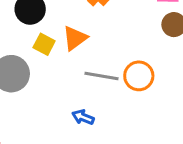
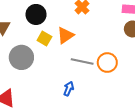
blue arrow: (83, 117) -> (69, 89), turned 88

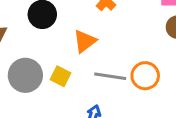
yellow square: (44, 39) -> (60, 76), moved

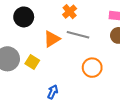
gray line: (110, 76) -> (78, 35), moved

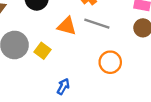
orange triangle: (52, 39) -> (67, 26), turned 42

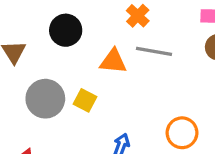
orange circle: (110, 62) -> (182, 133), moved

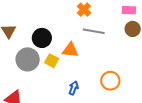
black circle: (66, 30) -> (42, 38), moved
orange triangle: (113, 61) -> (70, 50), moved

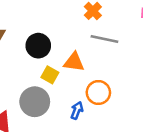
gray circle: (28, 59) -> (35, 102), moved
orange circle: (110, 81) -> (98, 92), moved

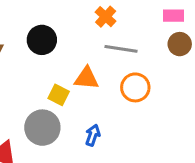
black circle: (38, 46) -> (42, 40), moved
orange circle: (98, 92) -> (135, 87), moved

